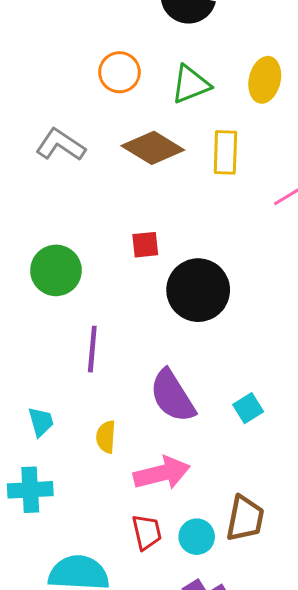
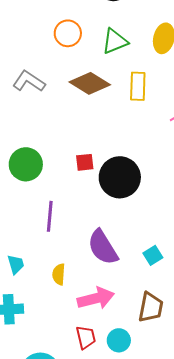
red square: (145, 245) -> (85, 162), moved
brown trapezoid: (245, 519) -> (151, 307), moved

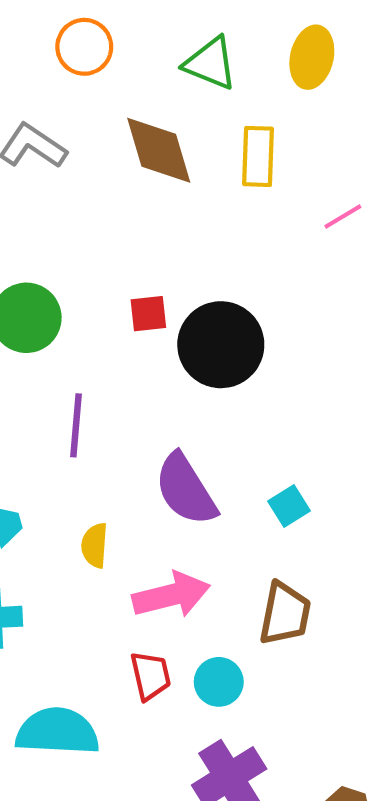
orange circle: (68, 33) -> (84, 47), moved
green triangle: (115, 41) -> (210, 63), turned 44
brown diamond: (90, 83) -> (159, 150), turned 42

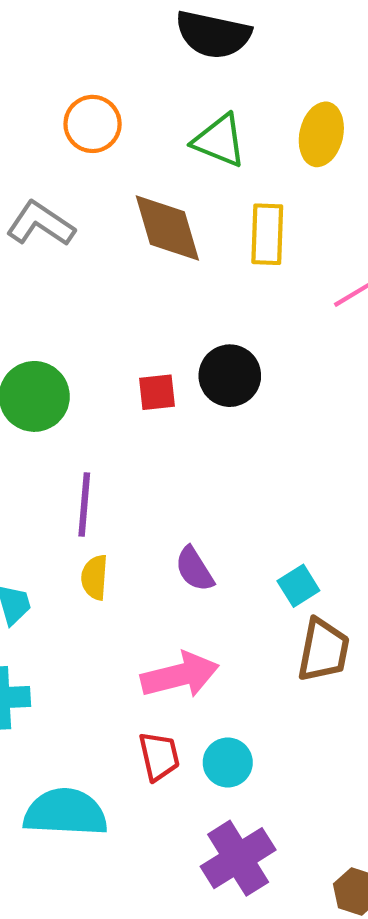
black circle: (221, 345) -> (230, 376), moved, size x0.7
purple semicircle: (186, 490) -> (194, 569), size x0.6
yellow semicircle: (95, 545) -> (95, 577), moved
brown trapezoid: (285, 614) -> (323, 650), moved

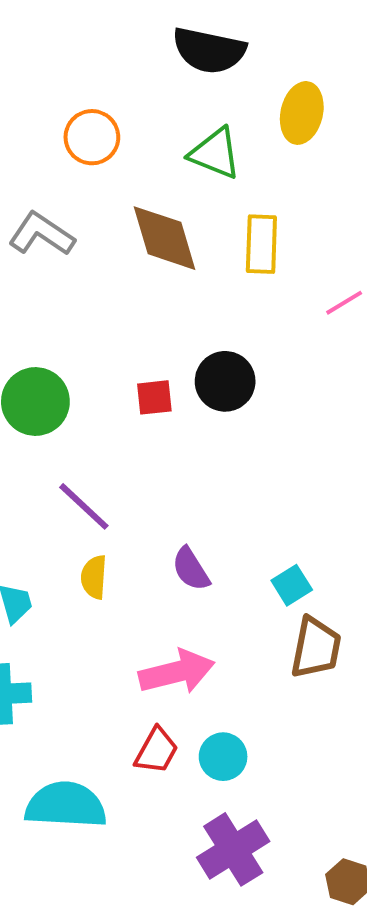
yellow ellipse: (321, 134) -> (302, 113), moved
purple line: (84, 505) -> (84, 506), turned -52
red trapezoid: (159, 756) -> (156, 751), turned 42

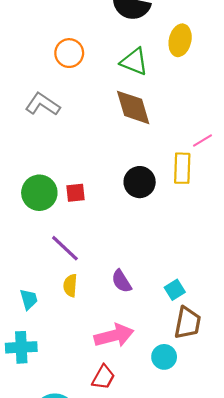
brown diamond: (165, 238) -> (133, 107), moved
yellow rectangle: (261, 244) -> (182, 168), moved
red square: (154, 397) -> (76, 193), moved
cyan circle: (223, 757) -> (164, 357), moved

